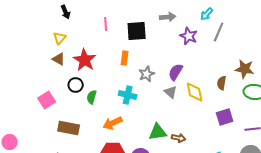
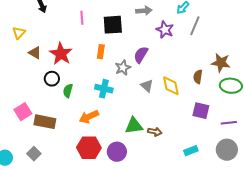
yellow triangle: (60, 38) -> (19, 33), moved
purple semicircle: (176, 72) -> (141, 55), moved
pink square: (47, 100) -> (23, 112), moved
purple square: (225, 117) -> (201, 111), turned 30

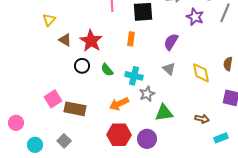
gray star: (123, 68) -> (147, 94), moved
gray triangle: (147, 86) -> (169, 69), moved
green semicircle: (68, 91) -> (107, 70), moved, turned -56
brown arrow: (155, 132) -> (202, 119), moved

